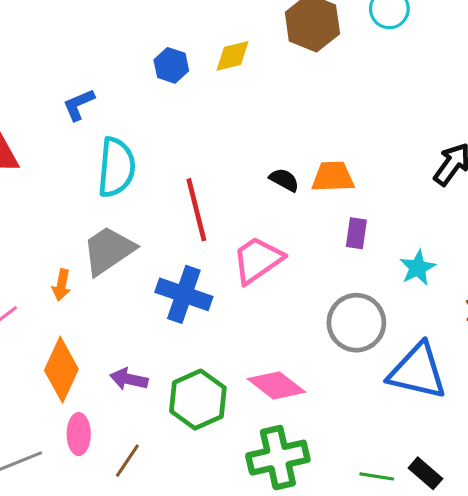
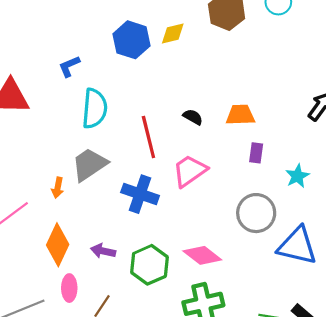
blue hexagon: (171, 65) -> (132, 40), size x1.6
black semicircle: (284, 180) -> (193, 117), moved

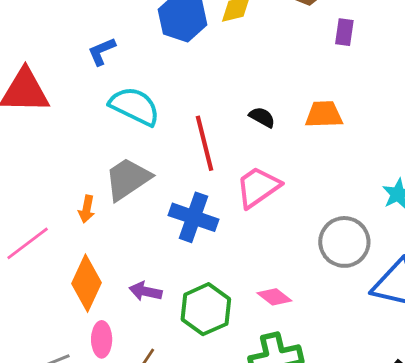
cyan semicircle: (95, 108) -> (135, 106), turned -69
purple rectangle: (256, 153) -> (344, 32), moved
pink diamond: (202, 255) -> (274, 297), size x0.7

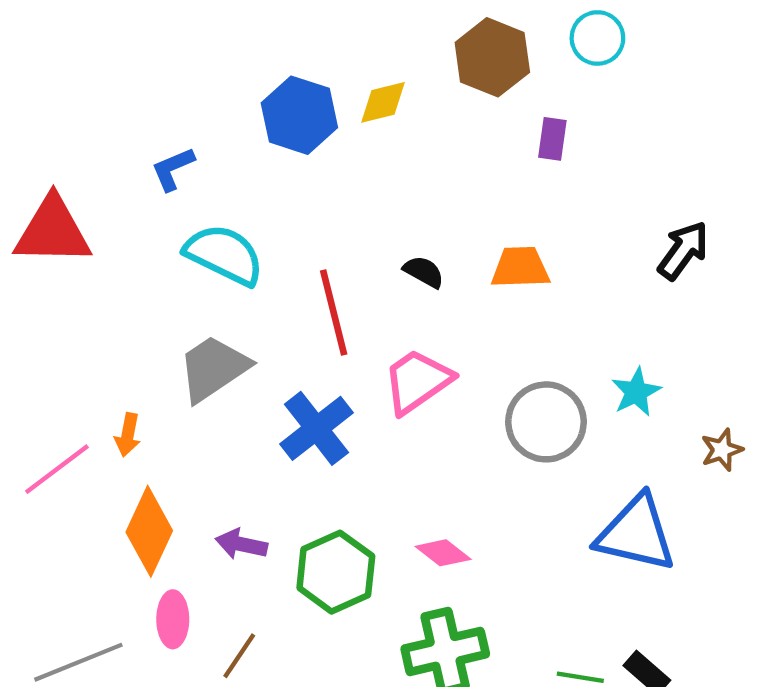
orange arrow: (87, 209) -> (128, 435), moved
blue cross: (194, 217) -> (316, 428), turned 33
gray circle: (344, 242) -> (546, 422), moved

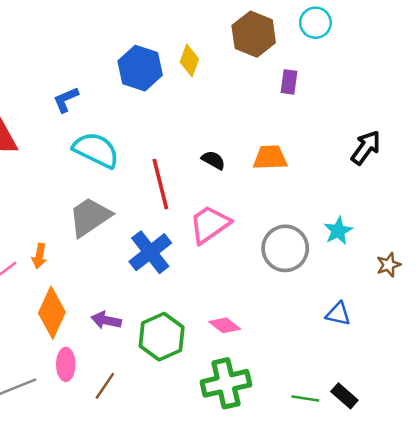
yellow diamond: (383, 102) -> (189, 61), turned -56
blue triangle: (636, 533) -> (338, 314), size x0.5

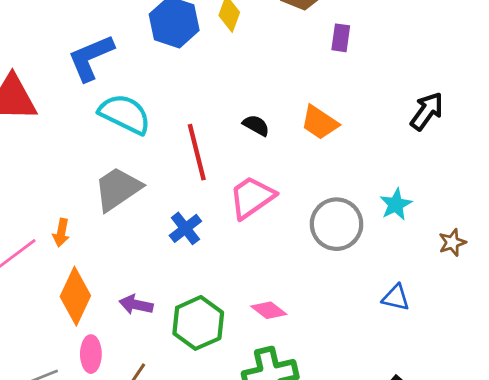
blue L-shape: (66, 100) -> (91, 58), size x1.6
orange trapezoid: (270, 158) -> (320, 123), turned -144
blue cross: (150, 252) -> (185, 228), size x0.7

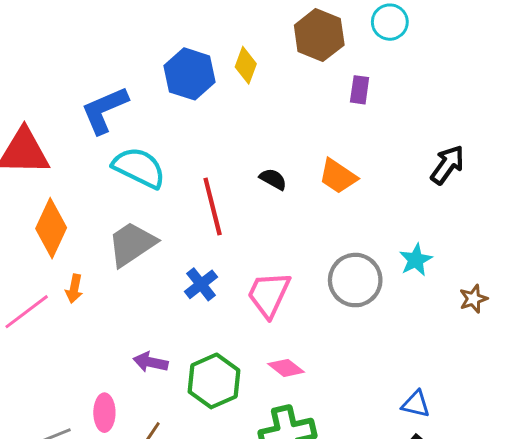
pink trapezoid: (252, 197) -> (269, 294), moved, turned -30
orange diamond: (75, 296) -> (51, 228), moved
blue triangle: (396, 298) -> (416, 404), moved

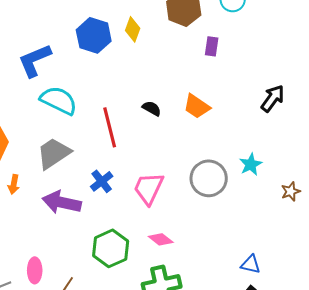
purple arrow: (151, 362) -> (62, 202), moved, size x1.6

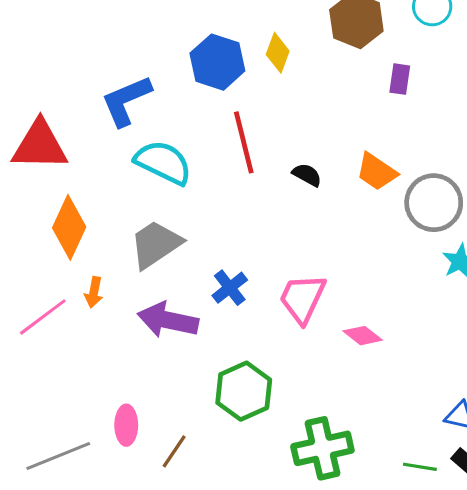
red line: (110, 127) -> (244, 142), moved
gray circle: (209, 178) -> (434, 203), moved
pink diamond: (161, 239) -> (363, 336), moved

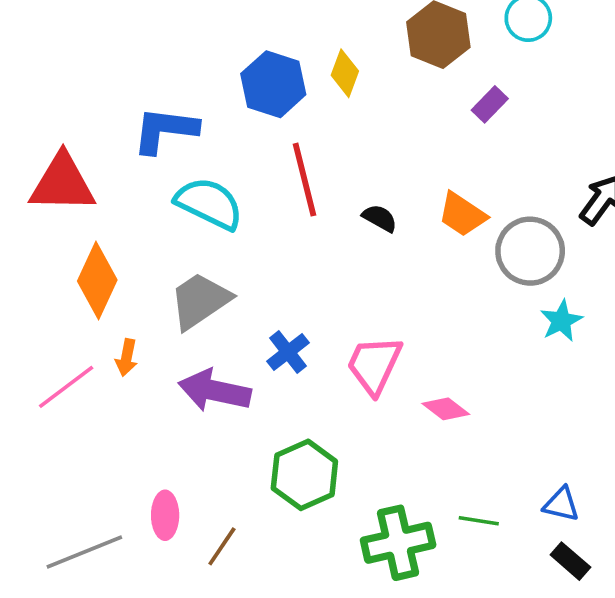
purple rectangle: (400, 79) -> (490, 104), turned 36
blue L-shape: (126, 101) -> (165, 130), turned 30
green line: (420, 467) -> (479, 521), moved

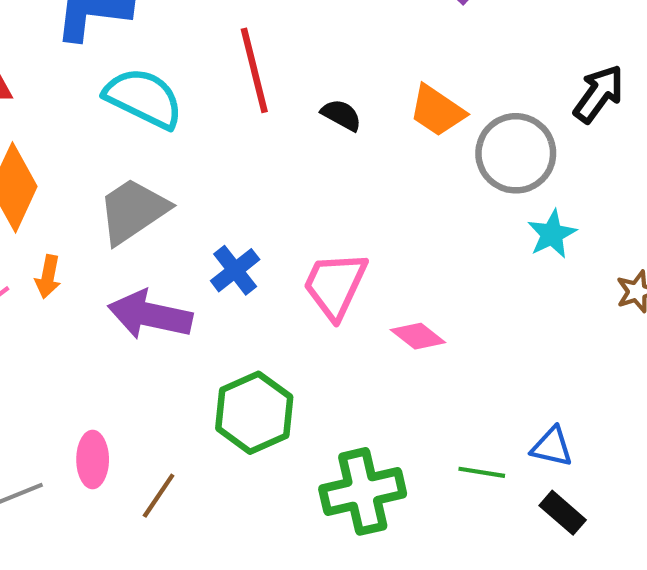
green line: (479, 521) -> (482, 472), moved

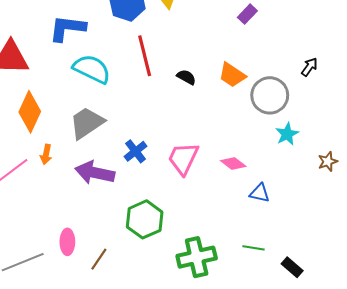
black arrow: (599, 94) -> (309, 67), size x0.7
pink diamond: (418, 336) -> (233, 164), moved
blue triangle: (552, 447) -> (260, 193), moved

